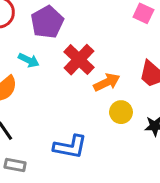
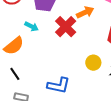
orange arrow: (107, 82) -> (85, 12), moved

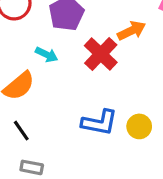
yellow circle: (93, 63) -> (139, 126), moved
blue L-shape: (59, 85) -> (99, 122), moved

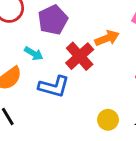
blue L-shape: (99, 122) -> (54, 87), moved

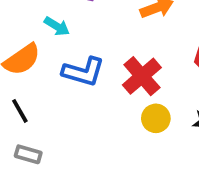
red cross: (80, 56) -> (142, 76), moved

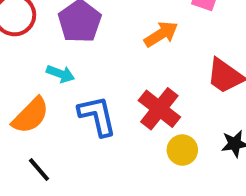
blue L-shape: (83, 72) -> (97, 116), turned -108

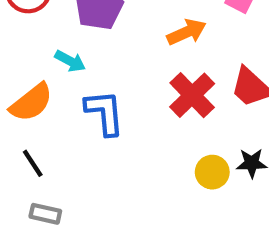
red cross: (159, 109) -> (192, 95), moved
yellow circle: (182, 150) -> (212, 172), moved

